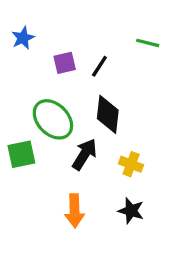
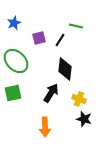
green line: (148, 43) -> (76, 26), moved
green ellipse: (53, 119) -> (16, 61), moved
black star: (131, 211) -> (84, 119), moved

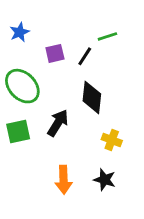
green line: (76, 26) -> (107, 36), turned -32
black arrow: (51, 93) -> (58, 123), moved
black star: (84, 119) -> (105, 180), moved

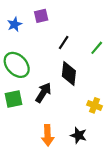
green line: (107, 36) -> (97, 48), moved, turned -32
purple square: (55, 53) -> (41, 16), moved
yellow cross: (112, 140) -> (95, 105), moved

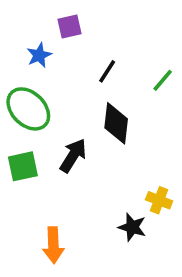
blue star: (15, 24) -> (39, 55), moved
yellow cross: (95, 105) -> (159, 200), moved
orange arrow: (48, 135) -> (53, 245), moved

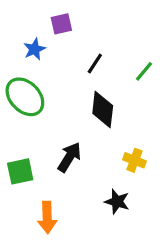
black arrow: (73, 156) -> (69, 157), moved
green square: (23, 166) -> (20, 171), moved
yellow cross: (159, 200) -> (134, 160), moved

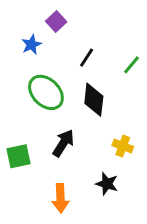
purple square: (61, 24) -> (56, 21), turned -30
green ellipse: (25, 97) -> (46, 92), moved
orange arrow: (47, 217) -> (60, 198), moved

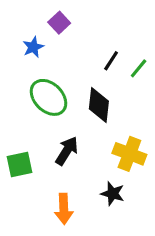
black line: (87, 58) -> (111, 61), moved
yellow cross: (123, 146) -> (129, 154), size x1.5

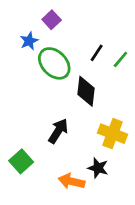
green ellipse: (49, 97) -> (54, 63), moved
green square: (20, 165) -> (21, 161), moved, turned -30
orange arrow: (64, 209) -> (71, 181), moved, turned 105

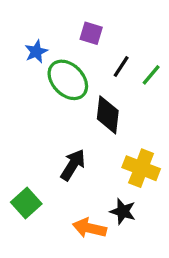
purple square: (52, 20) -> (91, 33), moved, turned -30

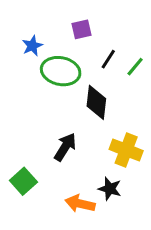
purple square: (91, 33) -> (81, 29), turned -30
green ellipse: (68, 80) -> (61, 71), turned -33

